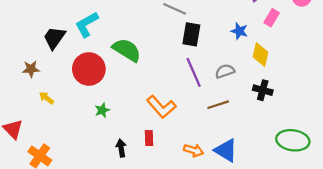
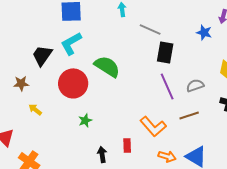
blue star: (239, 31) -> (204, 32), moved
orange L-shape: (161, 107) -> (153, 126), moved

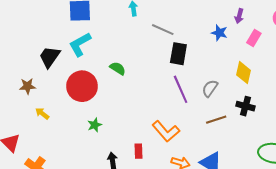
green semicircle: (107, 66) -> (118, 68), size x0.6
gray semicircle: (195, 85) -> (210, 88), turned -36
brown line: (189, 115) -> (216, 120), moved

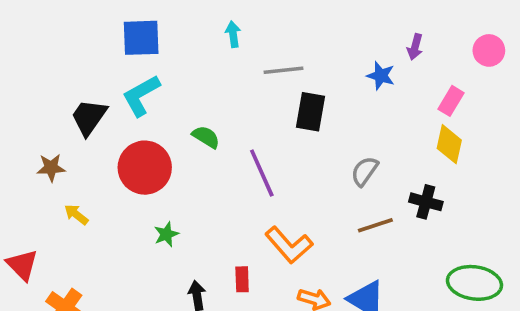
gray line: (163, 30) -> (283, 70), turned -30
pink rectangle: (254, 38) -> (451, 101), moved
yellow diamond: (243, 73) -> (449, 144), moved
purple line: (181, 89) -> (262, 173), moved

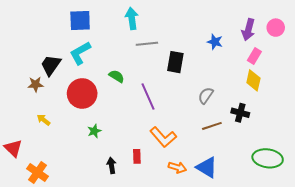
cyan arrow: (233, 34) -> (132, 18), size x1.5
purple arrow: (415, 47) -> (248, 30), moved, size x1.5
gray line: (283, 70) -> (147, 44), moved
brown star: (51, 168) -> (35, 84), moved

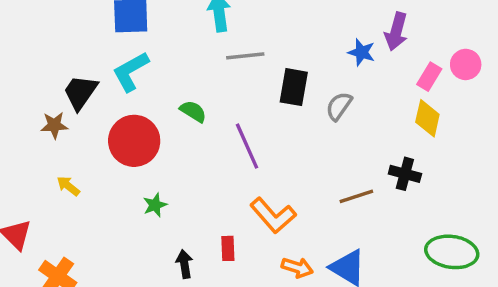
pink circle: (276, 28) -> (466, 64), moved
purple arrow: (248, 30) -> (396, 32), moved
gray semicircle: (206, 96) -> (339, 106), moved

